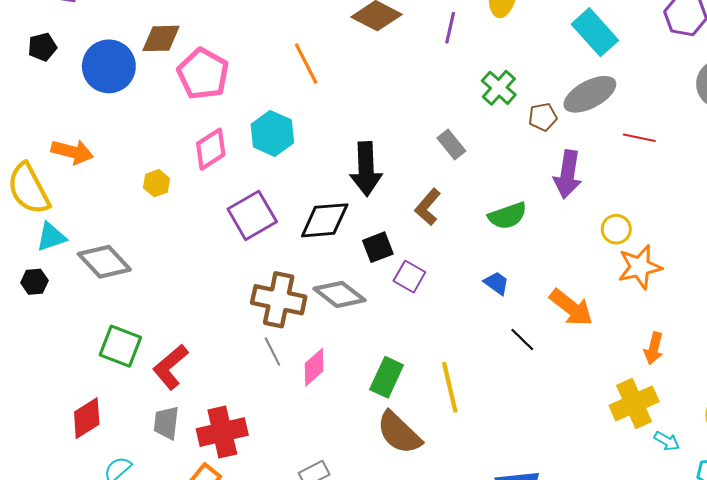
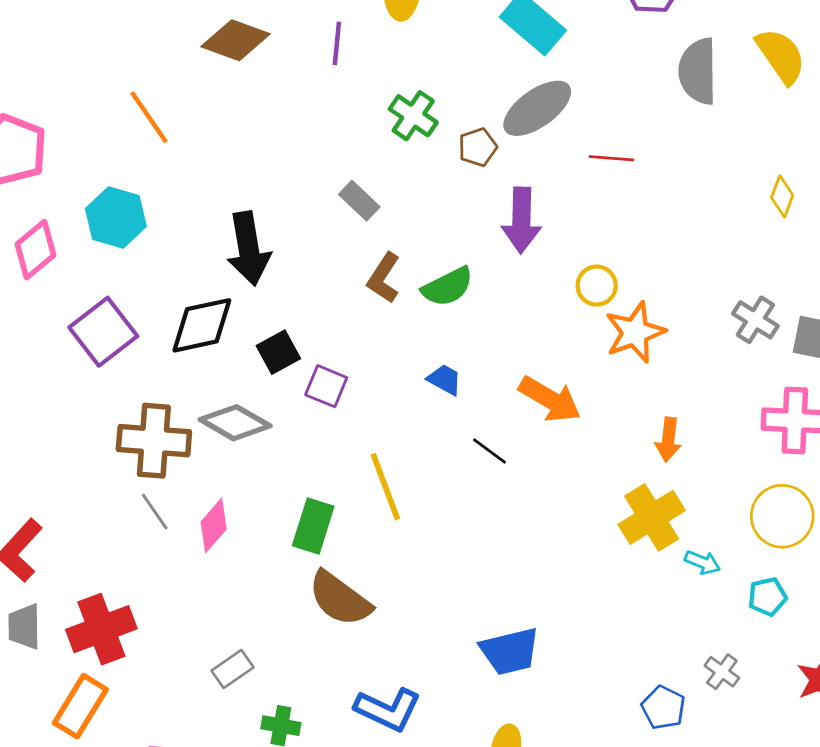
brown L-shape: (428, 207) -> (384, 278), moved
yellow line: (450, 387) -> (385, 487), moved

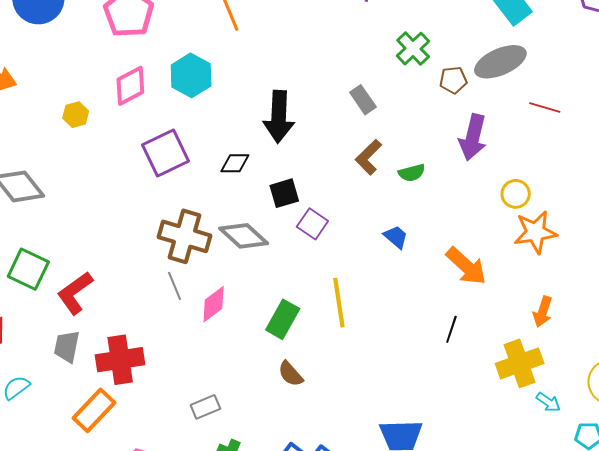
green semicircle: (448, 287) -> (412, 173), size x0.7
black diamond: (202, 325) -> (235, 163), size x0.6
black line: (489, 451) -> (451, 329), moved, turned 60
brown semicircle: (340, 599) -> (291, 374), size x0.6

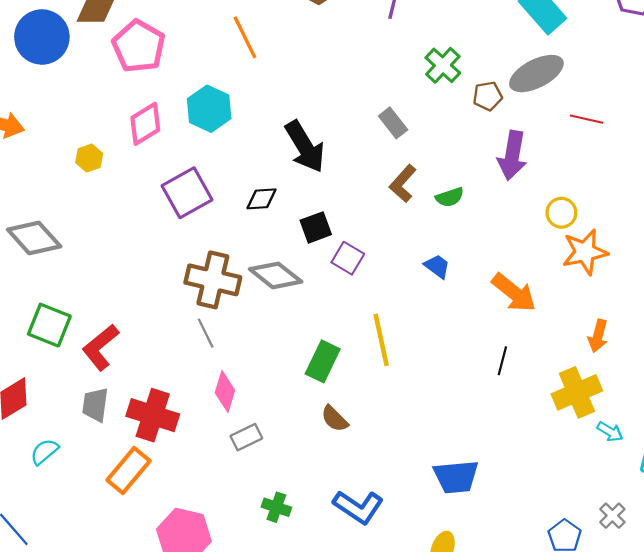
black arrow: (279, 117) -> (305, 147), turned -30
pink diamond: (214, 304) -> (225, 391), moved, turned -33
red cross: (120, 360) -> (153, 415), turned 30
gray rectangle: (205, 407) -> (246, 437), moved

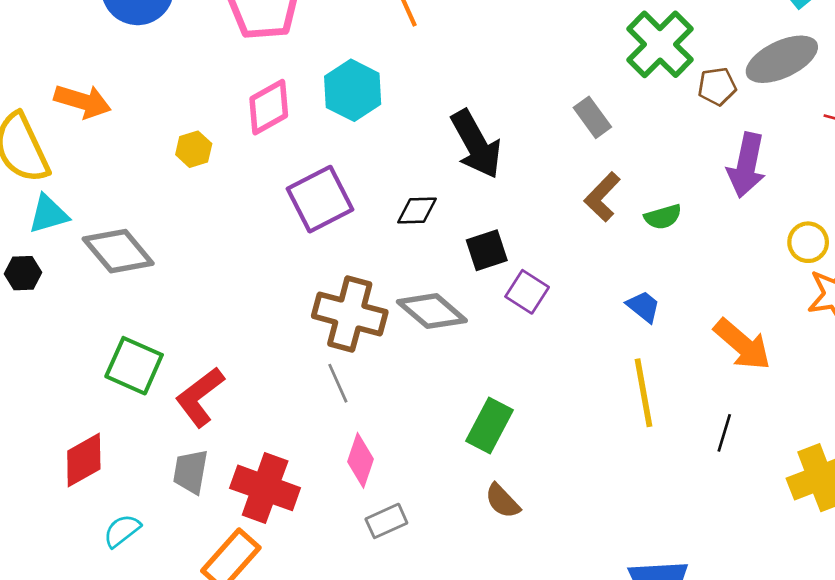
green cross: (443, 65) -> (660, 44), size x1.4
yellow line: (381, 340) -> (643, 393), moved

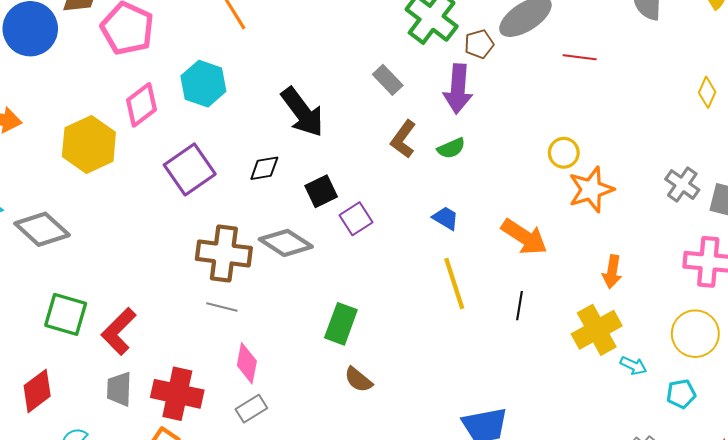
yellow hexagon: (194, 149) -> (89, 144), size x2.0
purple arrow: (747, 165) -> (458, 89), moved
purple square: (527, 292) -> (356, 219), turned 32
gray line: (338, 383) -> (222, 307), turned -44
gray rectangle: (386, 521) -> (251, 409), moved

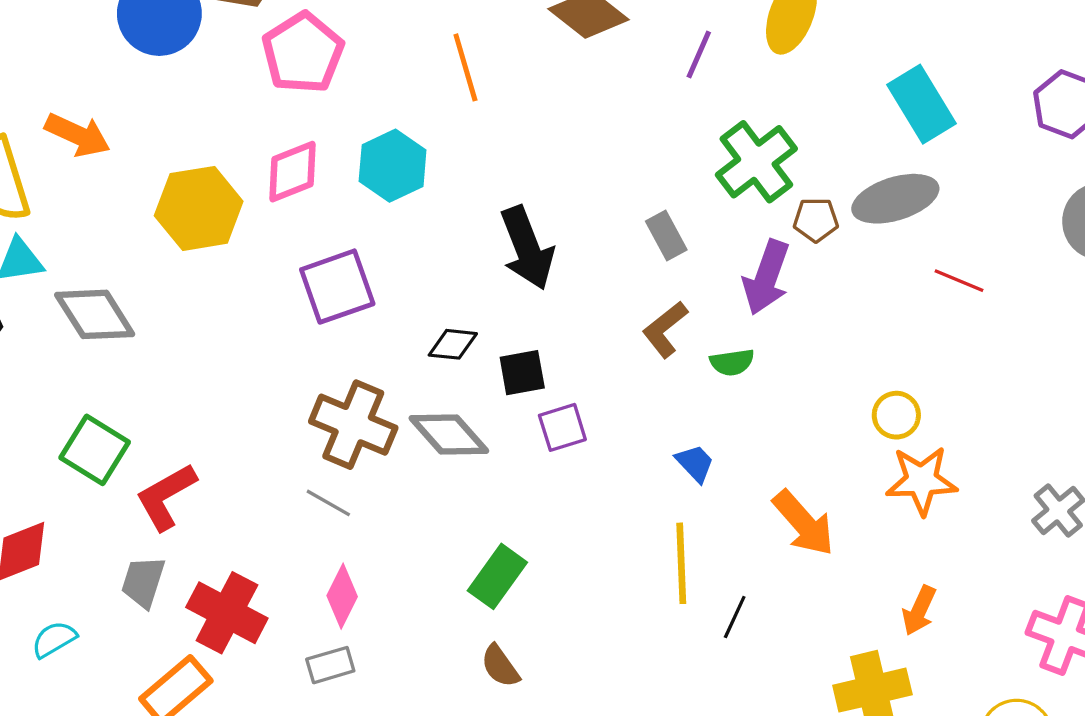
black diamond: (264, 168) -> (453, 344), moved
black line: (520, 306) -> (735, 617), moved

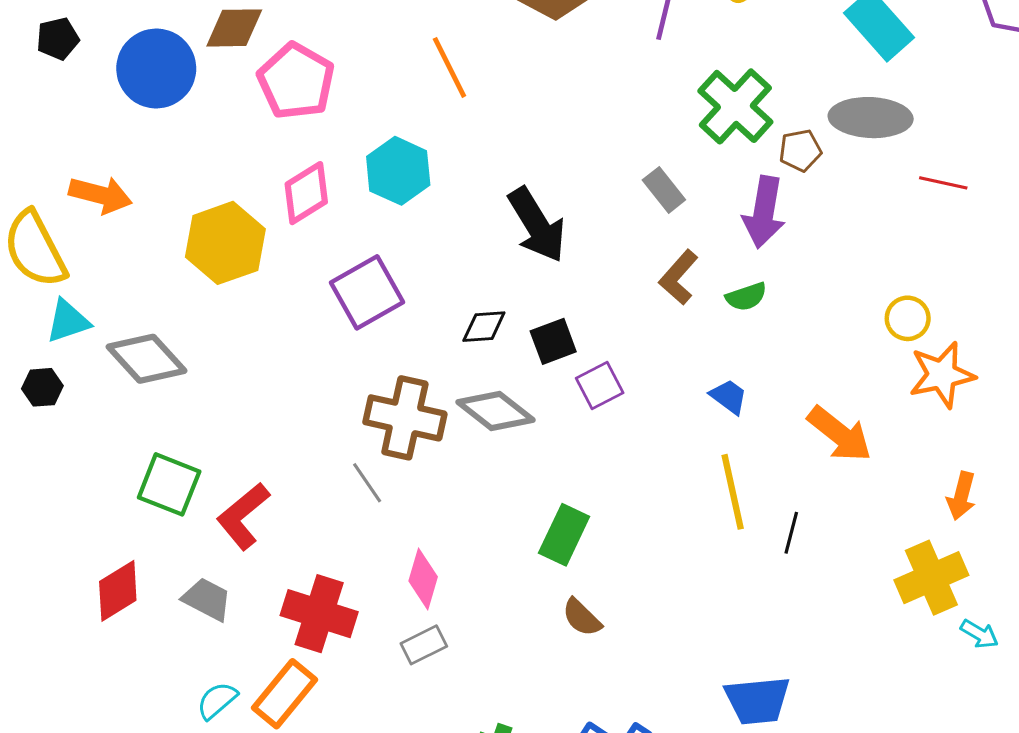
gray ellipse: (895, 199) -> (871, 118), turned 30
gray line: (328, 503) -> (367, 483), moved, turned 36
gray trapezoid: (143, 582) -> (207, 599), moved, turned 110
cyan semicircle: (54, 639) -> (217, 700), moved

